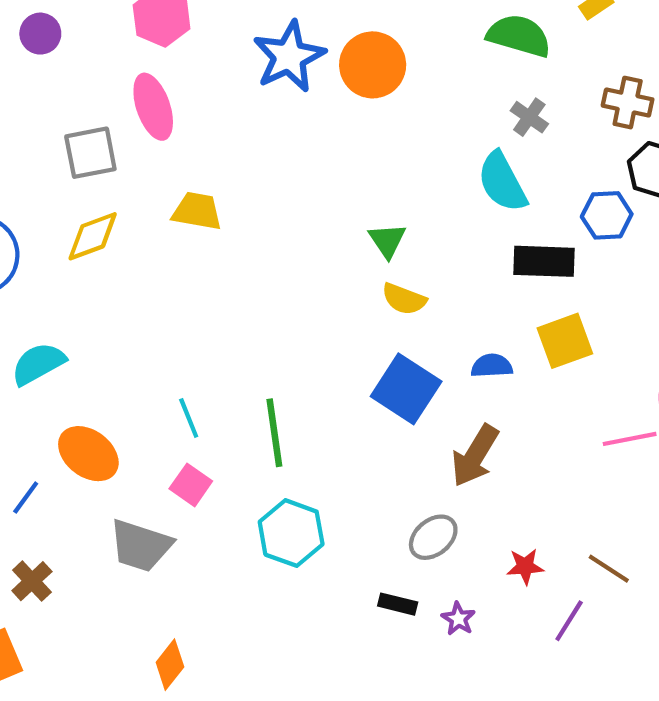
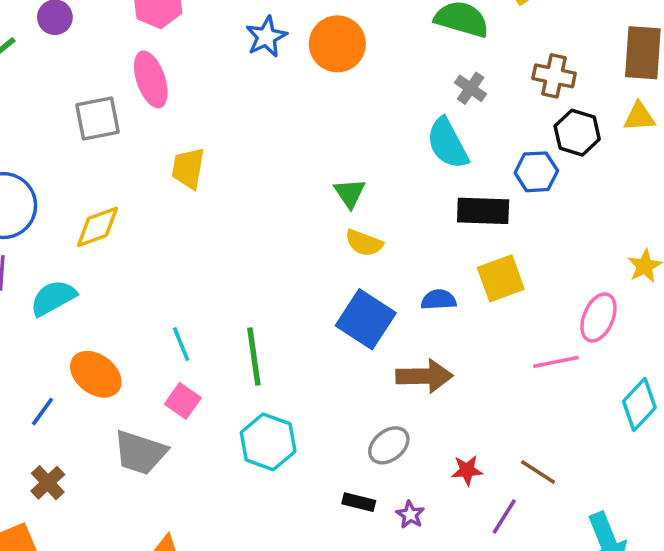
blue star: (289, 57) -> (266, 37), size x0.7
yellow trapezoid: (197, 211) -> (188, 168), turned -90
yellow diamond: (93, 236) -> (98, 227), moved
brown arrow: (475, 456) -> (424, 376), turned -122

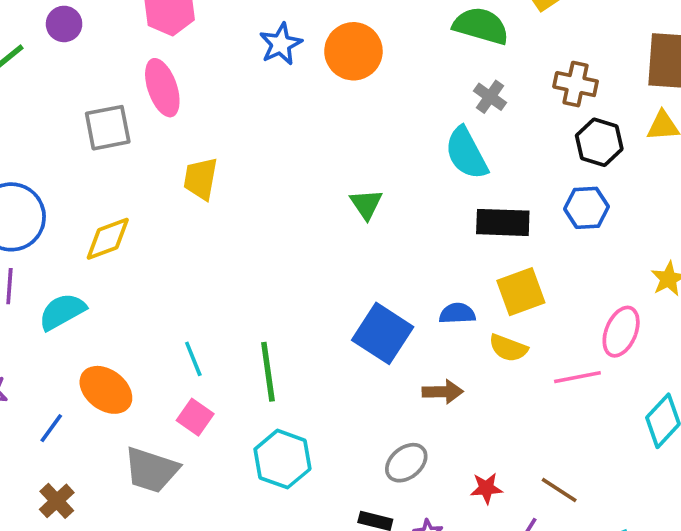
blue hexagon: (536, 172) -> (586, 208), moved
yellow semicircle: (364, 243) -> (508, 348), moved
brown arrow: (424, 376) -> (443, 392), size x0.7

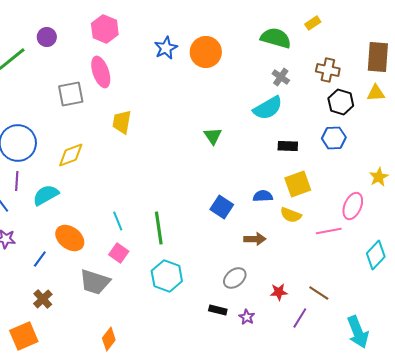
cyan semicircle: (466, 153) -> (268, 108), turned -92
black rectangle: (503, 222) -> (288, 146), size x0.7
blue square: (383, 333) -> (222, 207), size x0.7

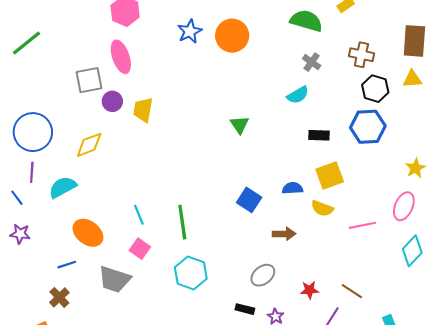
purple circle: (47, 37) -> (112, 101), moved
cyan semicircle: (268, 108) -> (298, 95), size x0.7
blue hexagon: (334, 138) -> (368, 127), size x1.4
pink ellipse: (353, 206) -> (404, 206), moved
blue line: (40, 259) -> (67, 265), moved, turned 36

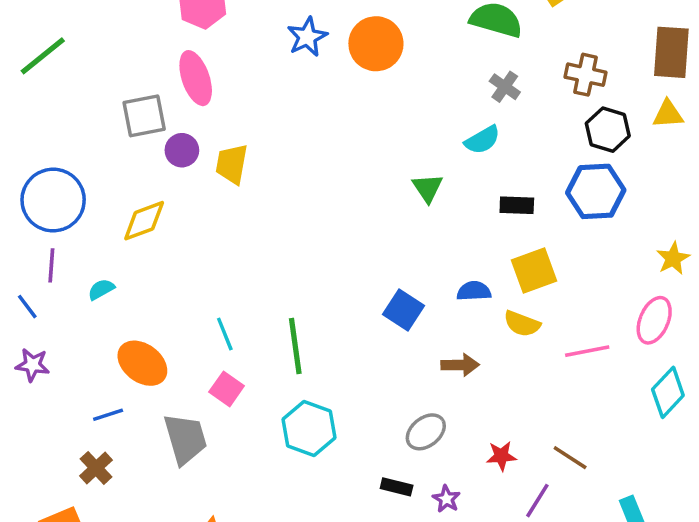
green triangle: (240, 125) -> (427, 188), moved
cyan semicircle: (63, 187) -> (101, 289), size x0.6
gray trapezoid: (114, 279) -> (185, 439), turned -124

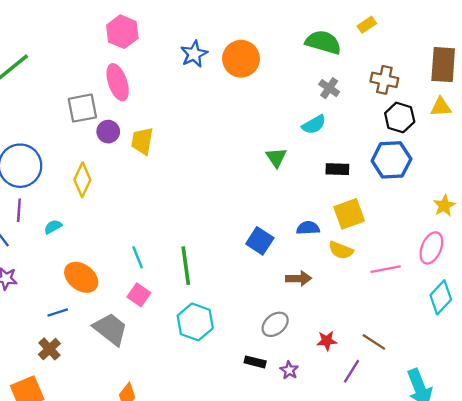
yellow diamond: (144, 221) -> (82, 180), turned -44
gray trapezoid: (185, 439) -> (111, 329), turned -36

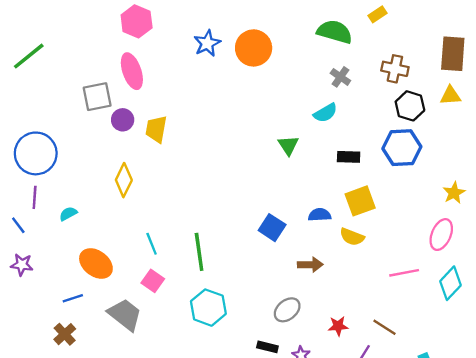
yellow diamond: (82, 180) -> (124, 180), moved
pink line: (386, 269) -> (404, 273), moved

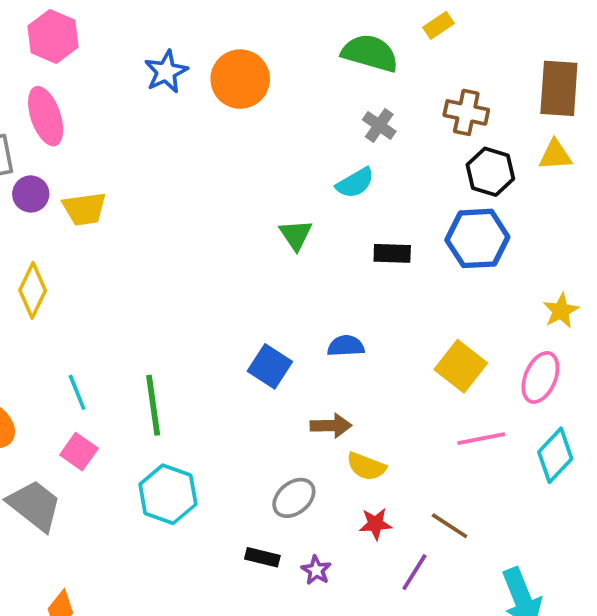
yellow trapezoid: (156, 129) -> (84, 209), turned -108
yellow square: (360, 201) -> (461, 366), moved, turned -32
yellow semicircle: (352, 237) -> (366, 466), moved

